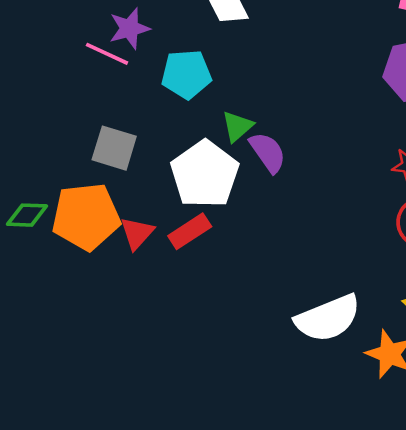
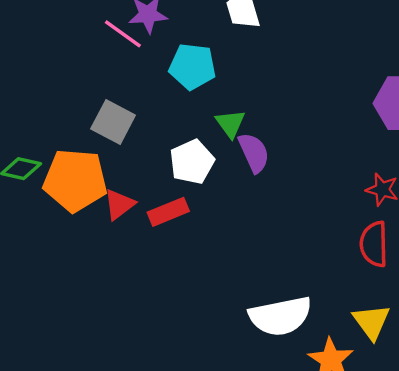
green triangle: (237, 126) -> (230, 123), turned -36
white pentagon: (205, 174) -> (192, 162), size x0.7

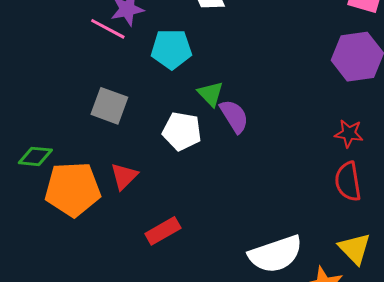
white pentagon: (192, 162) -> (182, 131), turned -30
orange pentagon: (75, 180) -> (73, 189), moved
red rectangle: (168, 212) -> (163, 231), moved

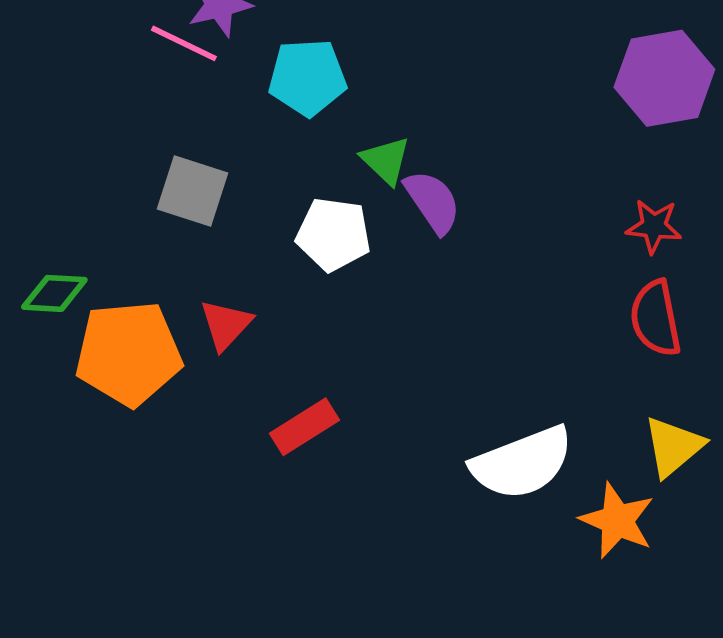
yellow triangle: (355, 249) -> (673, 447), turned 36

